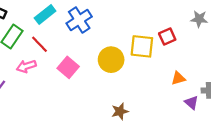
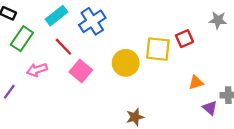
red line: (40, 44) -> (63, 47), moved

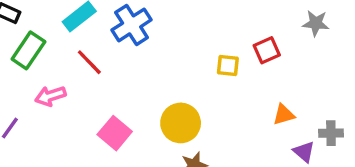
yellow square: (158, 49) -> (228, 66), size x0.6
yellow circle: (126, 63) -> (181, 123), moved
pink square: (81, 71) -> (115, 133), moved

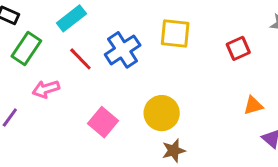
blue cross: (132, 25) -> (123, 50), moved
yellow square: (228, 66) -> (175, 33), moved, size x1.5

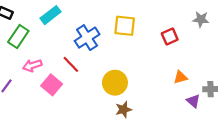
red line: (80, 59) -> (71, 64), moved
pink square: (103, 122) -> (52, 85), moved

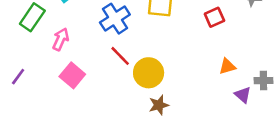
red line: (71, 64) -> (120, 56), moved
pink arrow: (32, 65) -> (61, 39), moved, turned 132

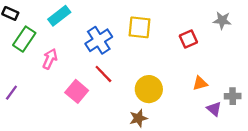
yellow circle: (149, 73) -> (149, 89), moved
pink square: (72, 75) -> (77, 91), moved

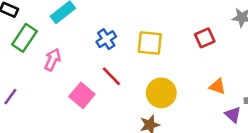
yellow square: (140, 27) -> (150, 43), moved
blue cross: (99, 40) -> (106, 39), size x0.7
orange triangle: (200, 83) -> (218, 86), turned 35

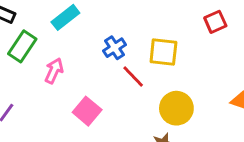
red square: (205, 38) -> (215, 22), moved
red line: (111, 76) -> (133, 77), moved

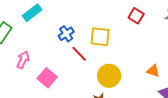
red square: (215, 22) -> (136, 16), turned -35
pink arrow: (54, 71) -> (23, 60), moved

